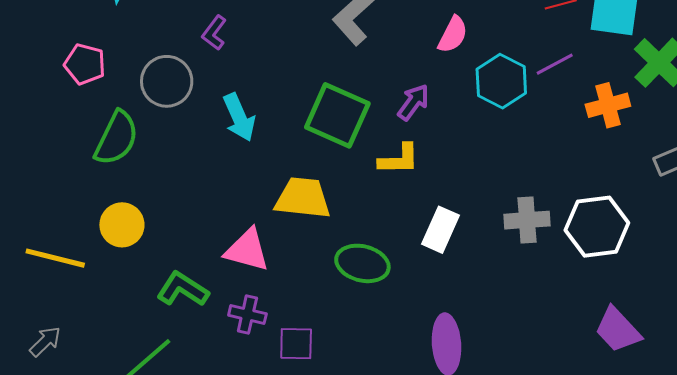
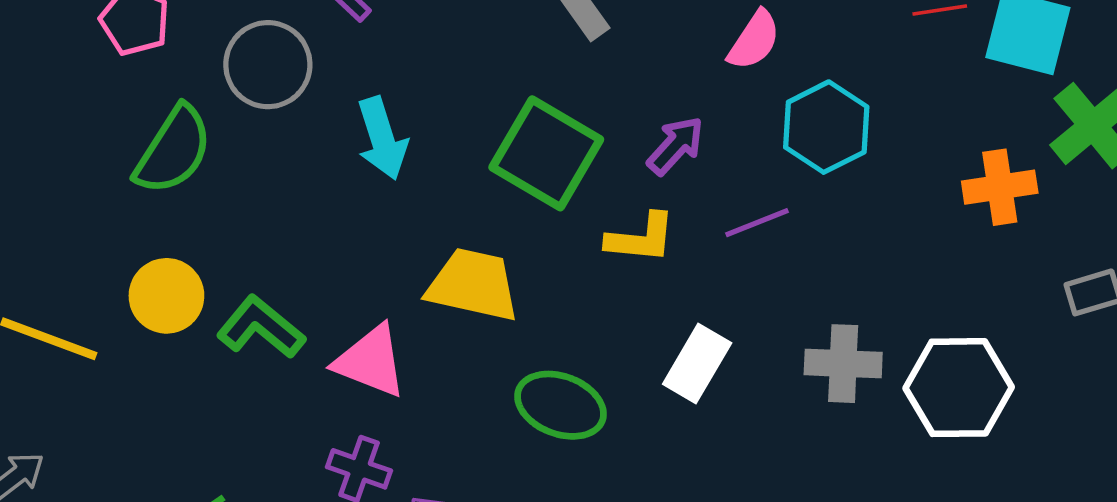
purple line: (555, 64) -> (757, 223), moved
green L-shape: (183, 289) -> (261, 327), moved

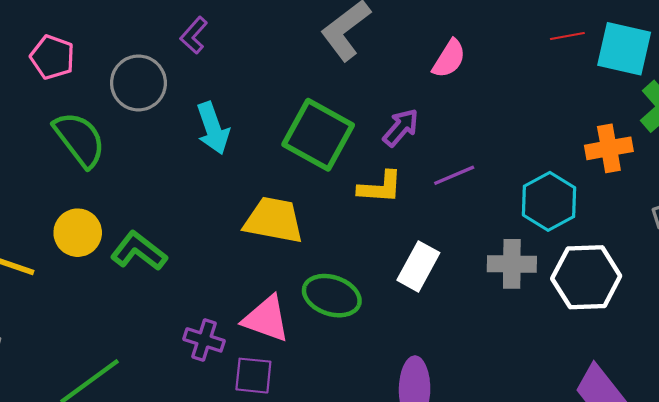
cyan hexagon: (826, 127) -> (549, 201), moved
green semicircle: (173, 150) -> (80, 139), turned -68
pink triangle: (371, 361) -> (266, 319), moved

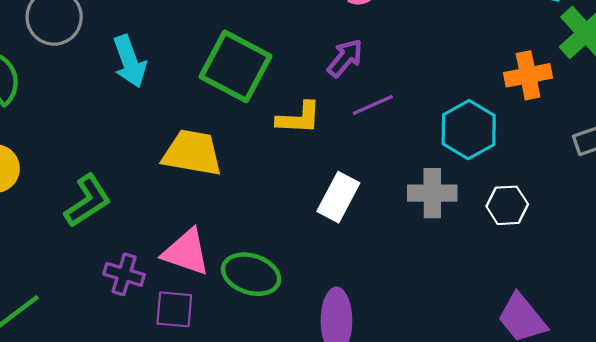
purple arrow: (401, 127) -> (345, 58), moved
green L-shape: (139, 251) -> (88, 201), moved, turned 110
white hexagon: (586, 277) -> (507, 205), size x0.6
green ellipse: (332, 296) -> (251, 274), moved

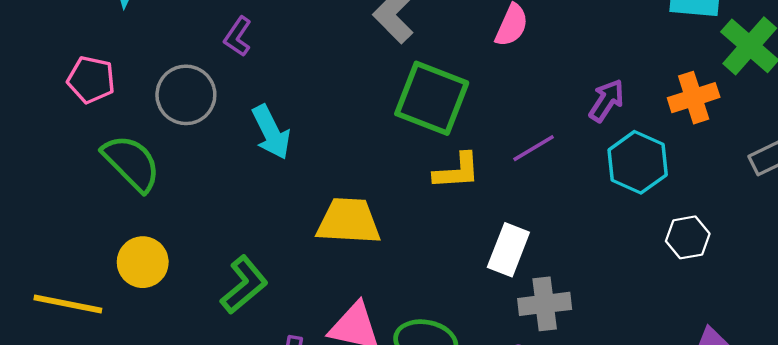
purple arrow: (345, 58) -> (607, 101), moved
green square: (236, 66) -> (432, 98), moved
gray cross: (432, 193) -> (545, 304), moved

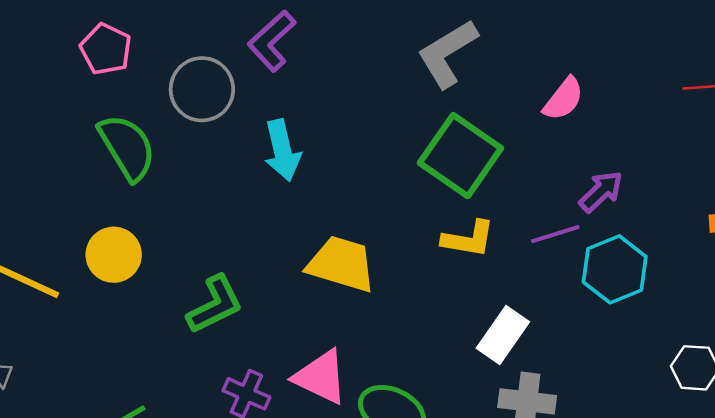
purple L-shape: (238, 37) -> (272, 41), size x1.4
purple arrow: (607, 101) -> (601, 192), moved
cyan hexagon: (638, 162) -> (615, 269), moved

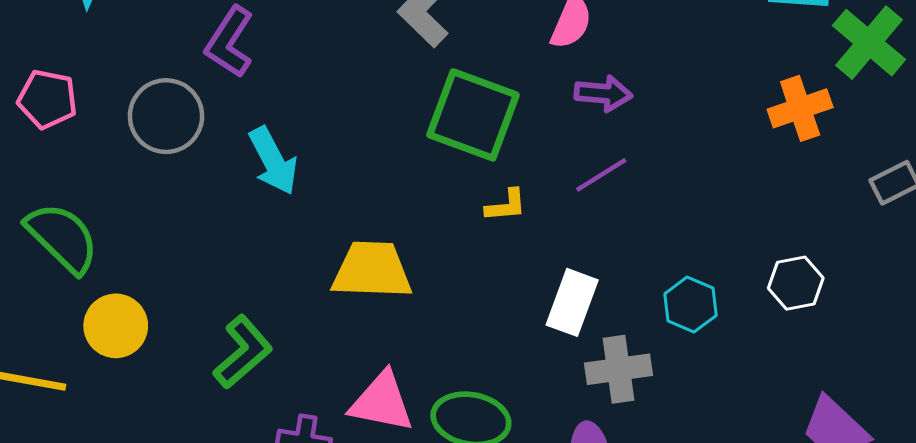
green semicircle: (127, 147) -> (62, 238), moved
purple arrow: (601, 192) -> (603, 93), moved, turned 63
yellow L-shape: (468, 239) -> (506, 205), size x0.7
cyan hexagon: (615, 269) -> (691, 305), moved, size x0.7

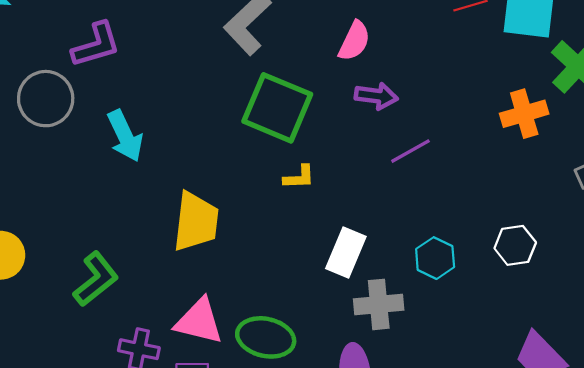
purple L-shape: (230, 42) -> (96, 45), turned -142
purple line: (601, 175) -> (410, 151), moved
yellow trapezoid: (372, 270) -> (196, 222), turned 92

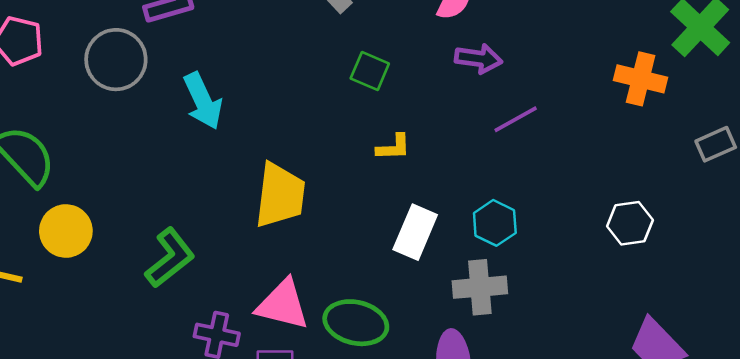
green square: (277, 108) -> (370, 71), size x0.5
orange cross: (524, 114) -> (641, 79), turned 30
white rectangle: (346, 253) -> (415, 232), moved
cyan hexagon: (435, 258) -> (495, 223), moved

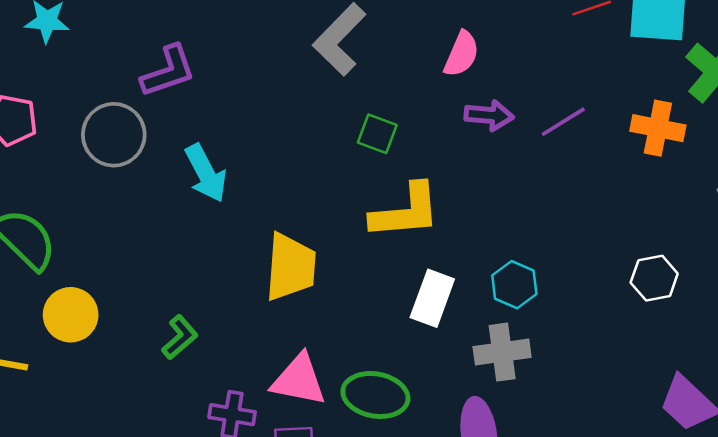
purple line: (516, 119) -> (563, 122), moved
yellow L-shape: (393, 147) -> (406, 211), size x2.0
green L-shape: (170, 258) -> (180, 337), size x0.7

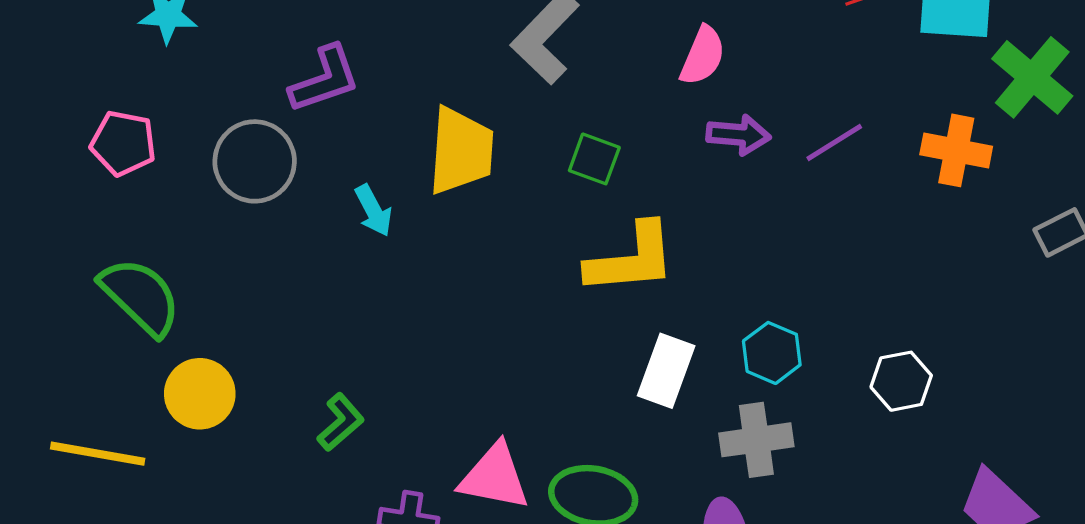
cyan arrow: (206, 173) -> (373, 211), size x0.7
yellow trapezoid: (290, 267) -> (461, 151), moved
white hexagon: (654, 278) -> (901, 381), moved

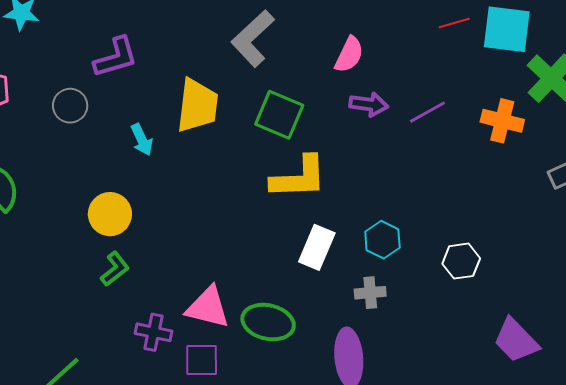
green square: (594, 159) -> (279, 115), size x1.5
gray circle: (255, 161) -> (70, 106), size x0.7
yellow circle: (200, 394) -> (110, 214), moved
gray cross: (756, 440) -> (370, 293), size x0.7

